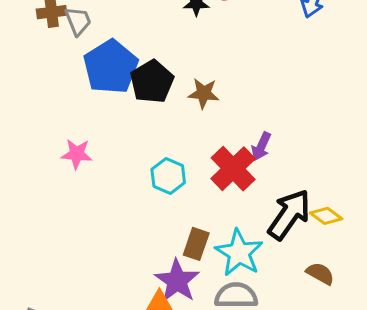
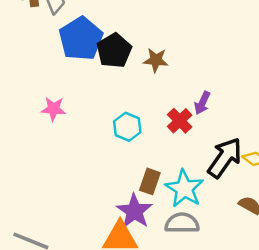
red cross: (233, 169) -> (180, 121), size x0.7

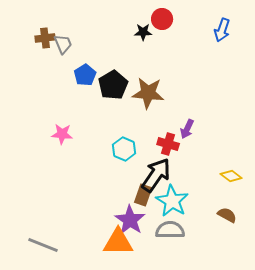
blue pentagon: (81, 39) -> (85, 75), size x0.6
brown star: (156, 60) -> (148, 93), size x1.5
red cross: (180, 121) -> (168, 144), turned -30
black arrow: (225, 158) -> (156, 175), moved

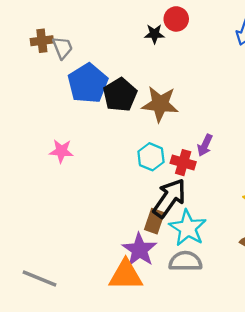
blue pentagon: (85, 75) -> (88, 83), size x1.6
cyan hexagon: (124, 149) -> (151, 157), moved

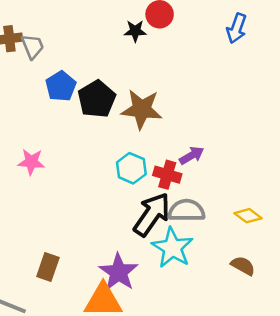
blue pentagon: (88, 83) -> (61, 86), size x0.7
purple arrow: (205, 145) -> (192, 155), turned -145
brown rectangle: (154, 221) -> (48, 267), moved
gray semicircle: (185, 261) -> (186, 211), moved

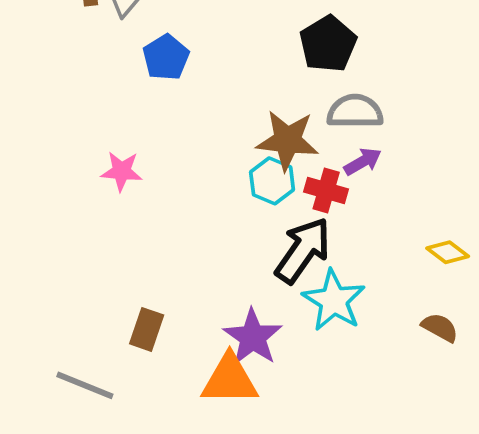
black pentagon: (97, 99) -> (328, 44), moved
brown star: (142, 109) -> (287, 140), moved
gray semicircle: (186, 211) -> (355, 111), moved

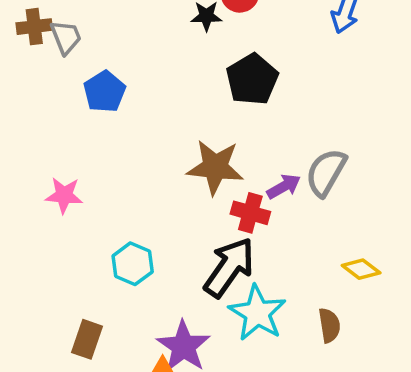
gray semicircle: (355, 111) -> (326, 172), moved, turned -60
cyan hexagon: (272, 181) -> (133, 264), moved
brown semicircle: (440, 327) -> (329, 325), moved, turned 52

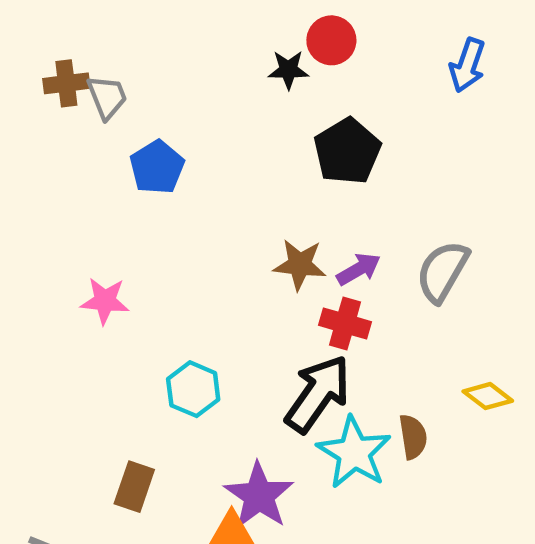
brown star: (215, 167) -> (300, 265), size x0.7
purple arrow: (284, 186) -> (359, 269), moved
brown semicircle: (329, 325) -> (413, 437), moved

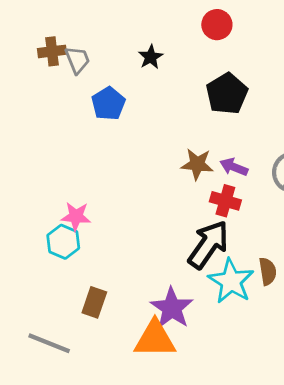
black star: (288, 70) -> (151, 57), moved, turned -30
purple arrow: (359, 269) -> (234, 167), turned -128
pink star: (105, 301) -> (76, 216), moved
cyan hexagon: (193, 389) -> (63, 242), moved

